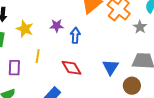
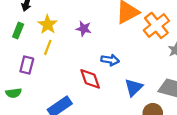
blue arrow: (75, 35) -> (110, 60), moved, turned 84
yellow line: (38, 56) -> (48, 47), moved

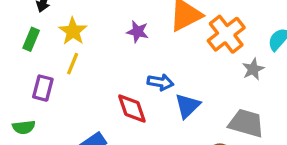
purple star: (84, 29) -> (138, 32), moved
blue triangle: (134, 88) -> (187, 106), moved

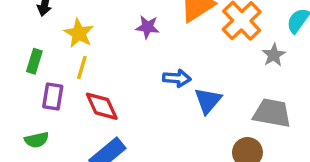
green rectangle: (31, 39) -> (34, 61), moved
red diamond: (132, 109) -> (102, 106), moved

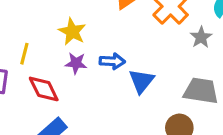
purple star: (147, 27) -> (76, 63), moved
yellow star: (79, 33) -> (72, 32), moved

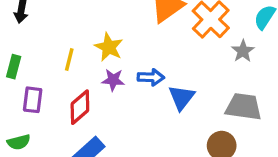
yellow line: (24, 54) -> (69, 59), moved
red diamond: (44, 89) -> (80, 107), turned 76

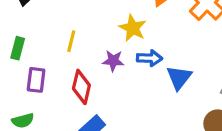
yellow star: (109, 47) -> (133, 28), moved
red diamond: (80, 107) -> (81, 87), turned -36

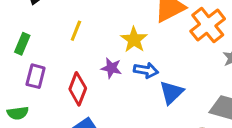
yellow line: (71, 41) -> (76, 31), moved

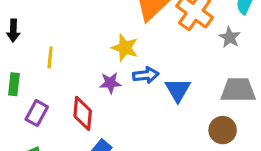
yellow line: (76, 31) -> (50, 57), moved
purple rectangle: (36, 76) -> (37, 113), turned 30

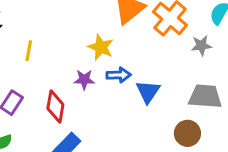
gray star: (230, 37) -> (201, 46), turned 30

